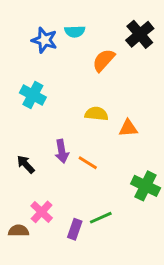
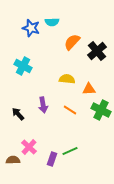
black cross: (140, 34) -> (97, 51), moved
orange line: (88, 163) -> (70, 110), moved
green cross: (146, 186) -> (101, 110), moved

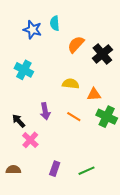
cyan semicircle: (52, 22) -> (55, 23), turned 88
pink cross: (29, 147) -> (30, 140), moved
green line: (70, 151) -> (87, 171), moved

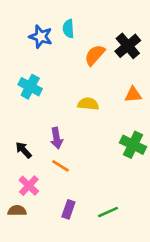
black cross: (102, 54) -> (128, 46), moved
orange triangle: (94, 94) -> (133, 95), moved
orange line: (74, 117) -> (60, 166), moved
pink cross: (30, 140) -> (29, 186), moved

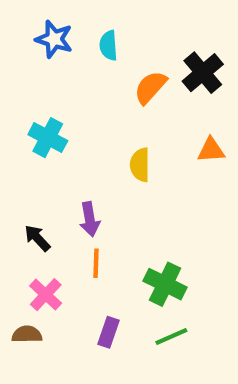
blue star: (41, 37) -> (54, 39), moved
yellow semicircle: (88, 104) -> (140, 165), turned -96
green cross: (133, 145) -> (165, 284), moved
orange line: (60, 166) -> (96, 263), turned 60

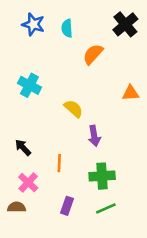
black cross: (203, 73) -> (125, 24), moved
yellow semicircle: (140, 165) -> (74, 109), moved, turned 132
purple arrow: (90, 219) -> (94, 136), moved
green cross: (165, 284) -> (102, 176), turned -30

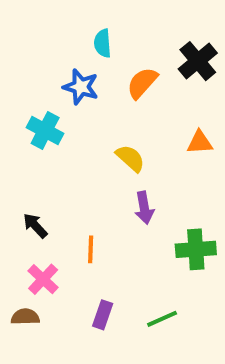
blue star: (33, 24) -> (81, 87), moved
black cross: (125, 24) -> (198, 61), moved
yellow semicircle: (74, 109) -> (130, 158), moved
green cross: (102, 176) -> (196, 249), moved

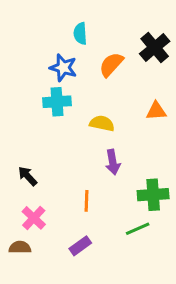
cyan cross: (45, 130) -> (57, 102), moved, turned -32
yellow semicircle: (130, 158) -> (102, 123), turned -30
orange line: (91, 249) -> (86, 201), moved
purple rectangle: (103, 315) -> (80, 246), turned 35
green line: (162, 319) -> (138, 229), moved

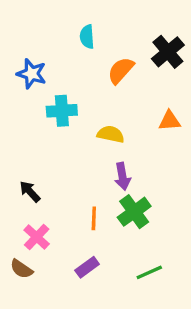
blue star: (63, 68) -> (32, 74), moved
green cross: (153, 195) -> (134, 212), moved, turned -32
green line: (138, 229) -> (149, 272), moved
brown semicircle: (20, 247) -> (21, 269), turned -145

